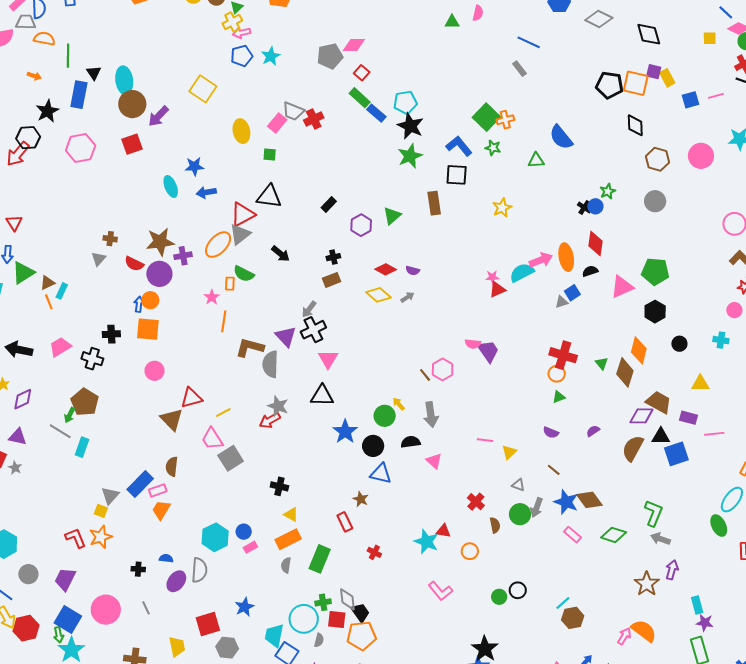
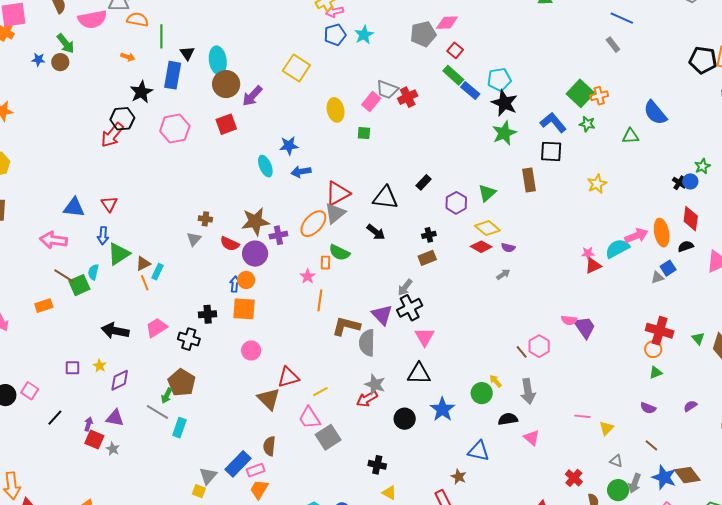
black triangle: (269, 197) -> (385, 198), moved
yellow diamond: (378, 295) -> (487, 228), moved
black circle: (373, 446) -> (405, 419), moved

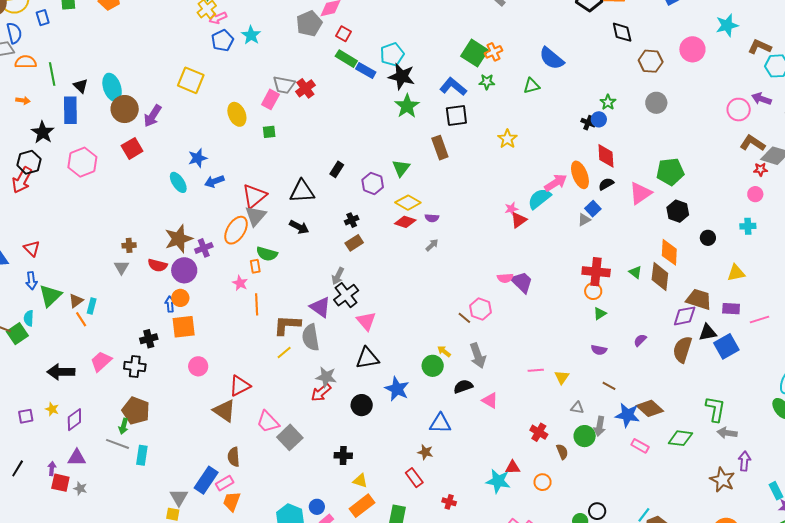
yellow line: (320, 392) -> (284, 353), moved

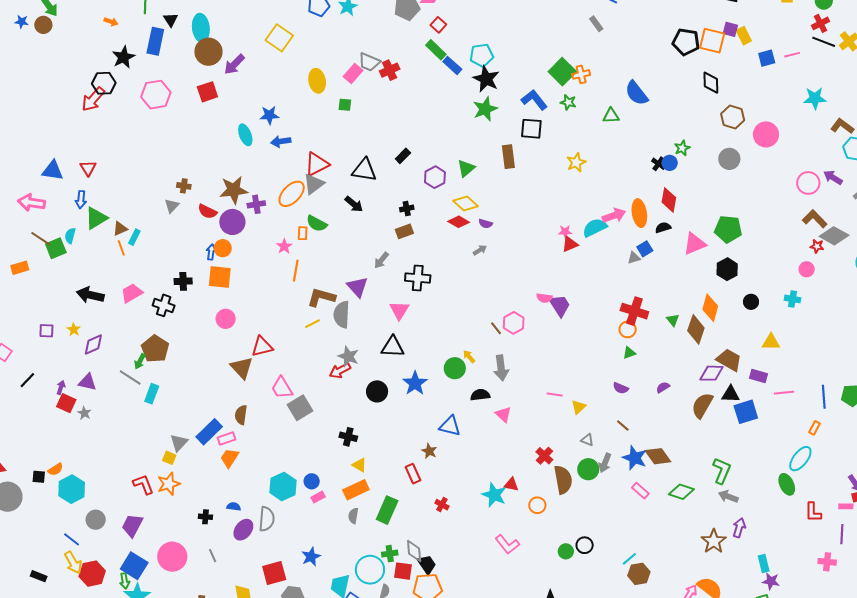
pink circle: (692, 49) -> (766, 134), moved
black cross: (346, 295) -> (418, 278), moved, turned 30
brown semicircle: (562, 452) -> (563, 480), size x1.8

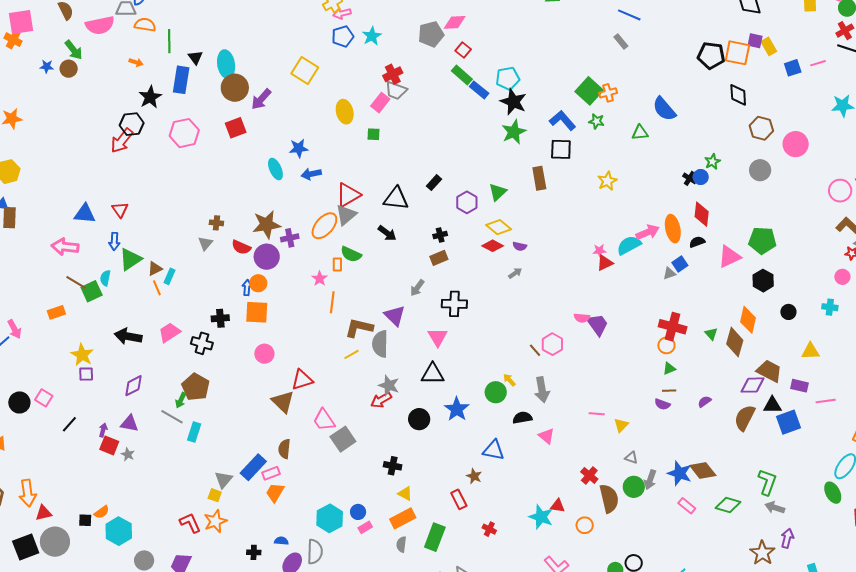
red cross: (390, 70) -> (393, 74), moved
yellow star: (74, 330) -> (82, 355), moved, size x1.6
brown line: (623, 425) -> (669, 391), moved, turned -40

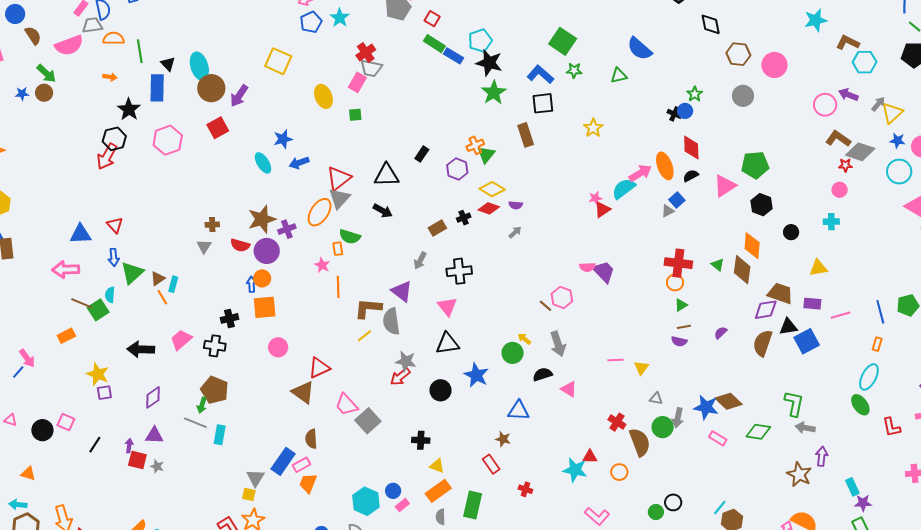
orange cross: (608, 93) -> (475, 145), moved
black cross: (440, 235) -> (464, 218), moved

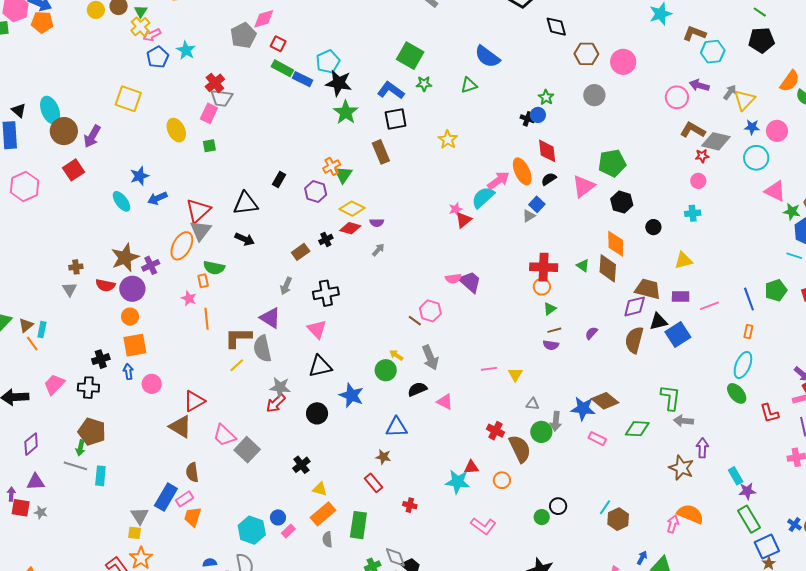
blue arrow: (252, 284) -> (128, 372), moved
black cross: (421, 440) -> (301, 465), turned -36

